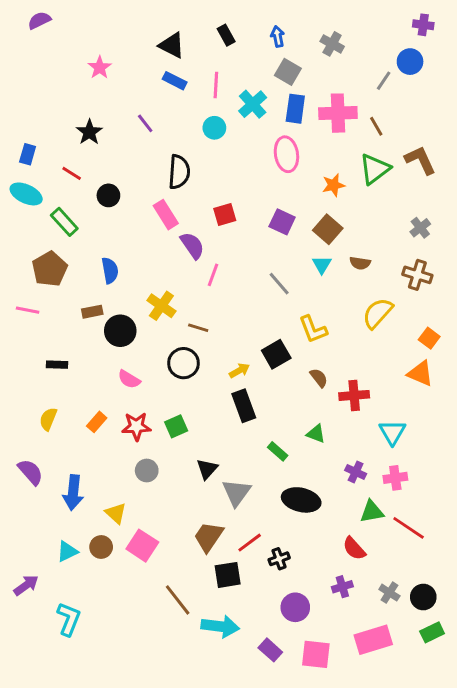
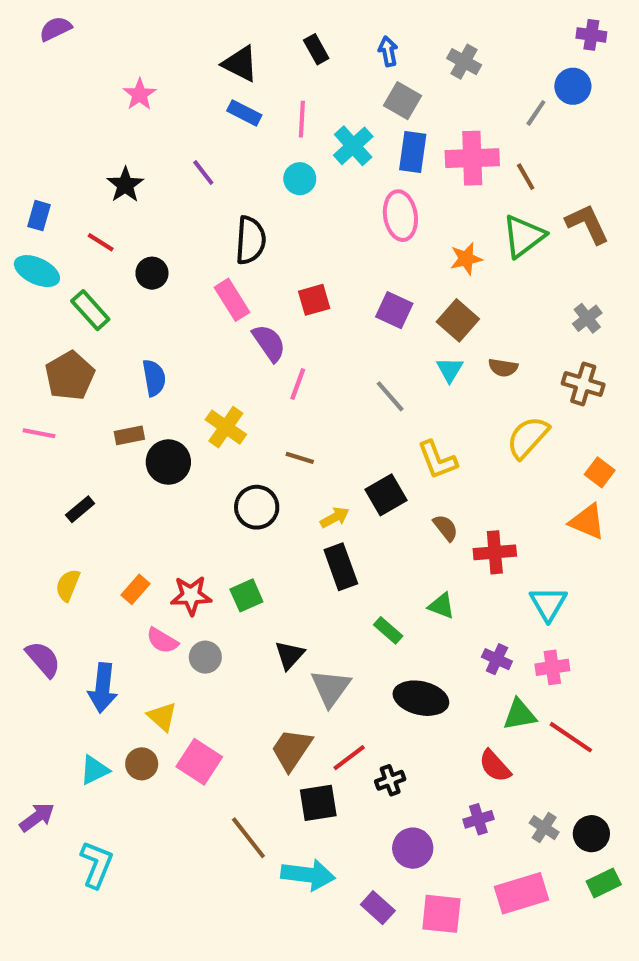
brown line: (198, 328) -> (300, 458), moved
black rectangle: (57, 365) -> (80, 509), turned -42
pink semicircle: (129, 379) -> (162, 641), moved

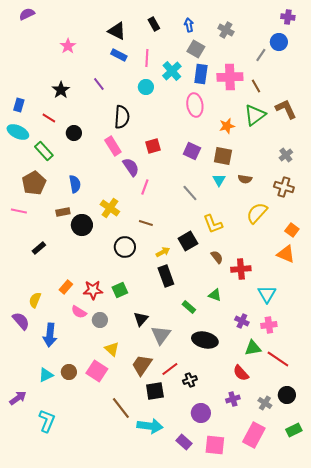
brown square: (458, 320) -> (223, 156), turned -30
yellow semicircle: (68, 585) -> (35, 300), moved
yellow triangle: (162, 717) -> (112, 349), moved
black circle: (591, 834) -> (287, 395), moved
pink rectangle: (522, 893) -> (254, 435), turned -45

